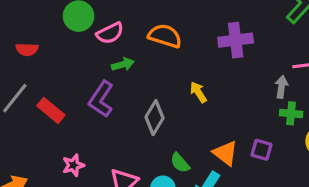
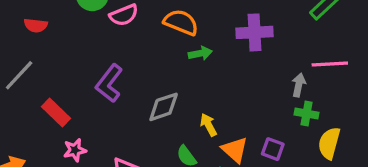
green arrow: (123, 64) -> (200, 53), moved
yellow arrow: (198, 92) -> (208, 125), moved
red rectangle: (51, 110) -> (56, 113), moved
gray diamond: (155, 118) -> (164, 107), turned 36

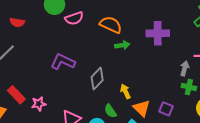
purple L-shape: (109, 83) -> (63, 62), turned 75
gray diamond: (164, 107) -> (97, 79), turned -30
red rectangle: (56, 113) -> (16, 95), moved

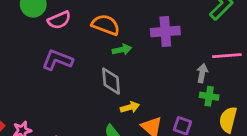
purple L-shape: (63, 62) -> (57, 60), moved
gray diamond: (97, 79) -> (111, 81), moved, turned -45
yellow arrow: (125, 91) -> (130, 107), turned 104

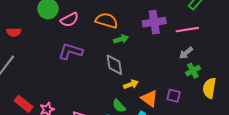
pink line: (227, 56) -> (187, 30), moved
gray arrow: (202, 73) -> (186, 53), turned -136
green cross: (209, 96) -> (193, 71), turned -32

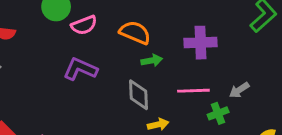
pink line: (187, 30) -> (193, 91), moved
green cross: (193, 71) -> (218, 113), moved

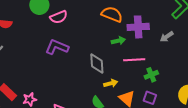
orange semicircle: (135, 33) -> (112, 14), moved
green arrow: (152, 61) -> (118, 41), moved
gray arrow: (239, 90) -> (167, 37), moved

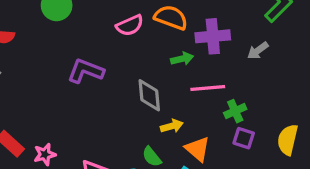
pink semicircle: (59, 17) -> (130, 25), moved
purple square: (150, 98) -> (244, 138), moved

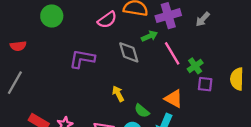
pink line: (208, 88) -> (172, 53), turned 75
gray diamond: (149, 95) -> (129, 52), moved
yellow arrow: (172, 126) -> (118, 94), moved, turned -91

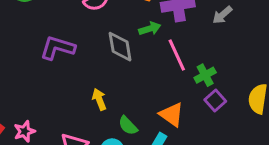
purple square: (205, 84) -> (215, 101), turned 35

